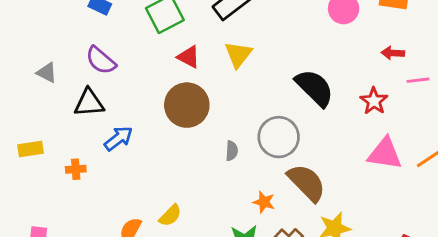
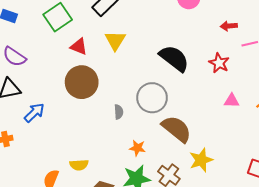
pink triangle: (385, 154) -> (232, 101), size x0.6
orange star: (264, 202) -> (137, 148), moved
yellow semicircle: (170, 215) -> (79, 165), turned 48

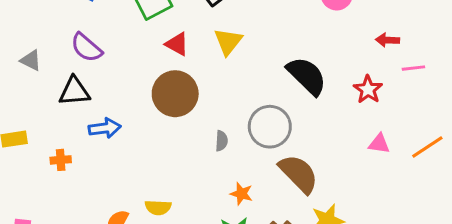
blue arrow: (34, 113) -> (105, 128), turned 30

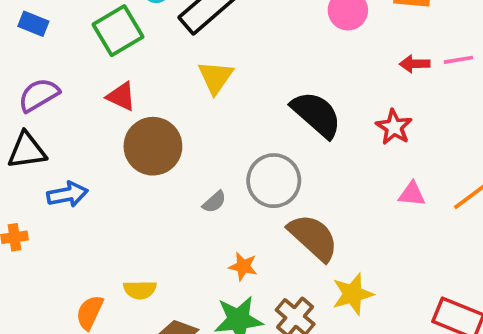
red triangle: (177, 44) -> (121, 96), moved
purple semicircle: (86, 48) -> (39, 95), turned 112
pink line: (413, 68) -> (458, 60), moved
gray semicircle: (221, 141) -> (214, 202), turned 48

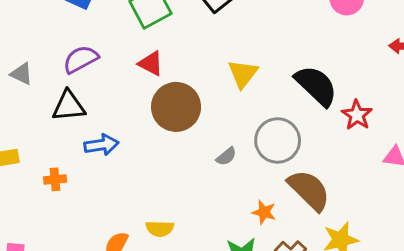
yellow triangle: (216, 77) -> (243, 74), moved
red star: (394, 127) -> (357, 115), moved
orange star: (243, 266) -> (264, 212), moved

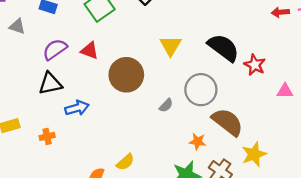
red triangle: (151, 63) -> (90, 50), moved
gray triangle: (22, 74) -> (17, 26), moved
yellow semicircle: (160, 229) -> (125, 162), turned -36

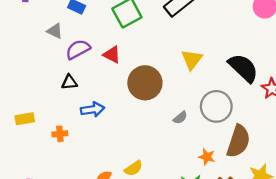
gray triangle: (17, 26) -> (55, 31), moved
black triangle: (50, 84) -> (69, 82), size x0.7
brown semicircle: (227, 122) -> (238, 141), turned 64

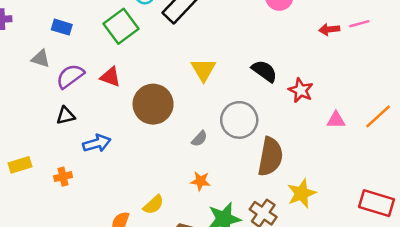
black semicircle: (243, 68) -> (264, 71), size x0.7
orange star: (207, 157) -> (200, 181), moved

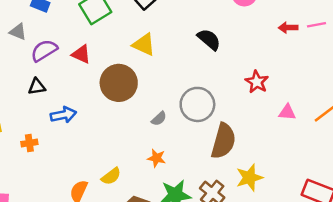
yellow triangle: (203, 70) -> (144, 45), moved, turned -40
black semicircle: (264, 71) -> (209, 39), moved

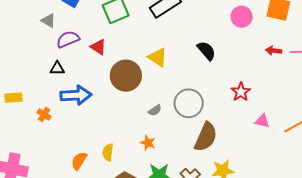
yellow triangle: (144, 45) -> (158, 57), moved
blue arrow: (63, 115) -> (76, 95), size x1.4
orange cross: (29, 143) -> (44, 114), turned 32
yellow semicircle: (111, 176) -> (108, 152), turned 126

